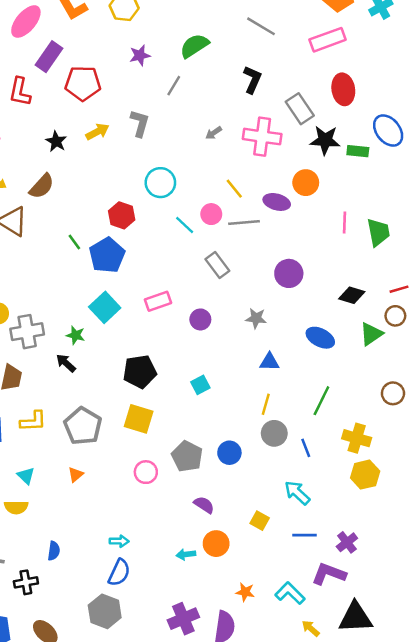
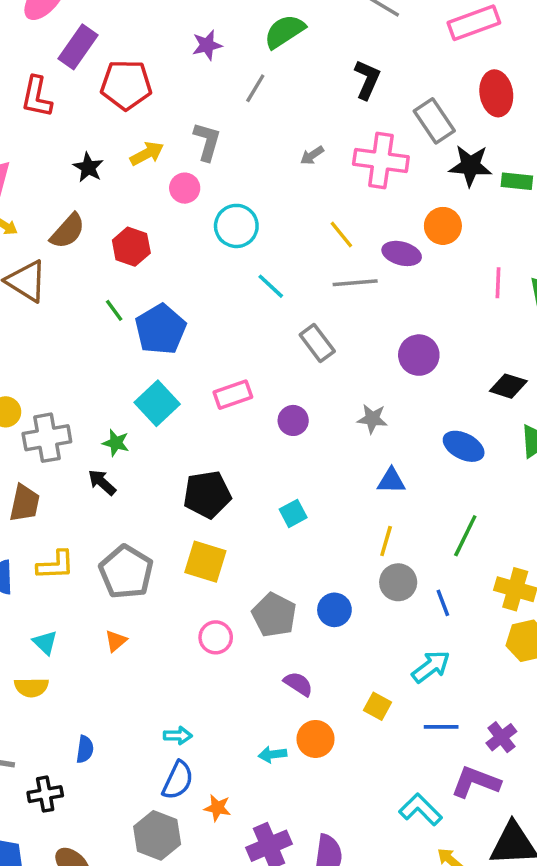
pink circle: (211, 214) -> (185, 188), moved
red hexagon: (122, 215) -> (131, 247), moved
cyan arrow: (297, 493) -> (431, 667), turned 100
orange star: (245, 592) -> (217, 808), moved

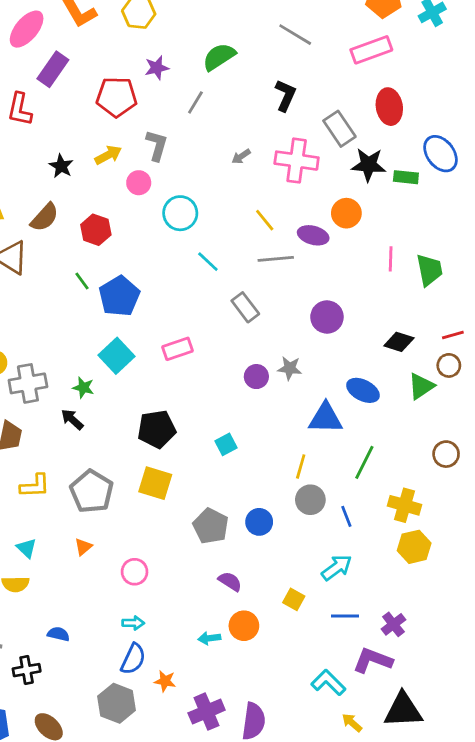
red pentagon: (126, 85) -> (117, 97), moved
purple circle: (293, 420) -> (256, 377), moved
blue triangle: (391, 481) -> (326, 418), moved, size x1.5
pink circle: (216, 637) -> (135, 572), moved
blue semicircle: (85, 749) -> (58, 634), turned -85

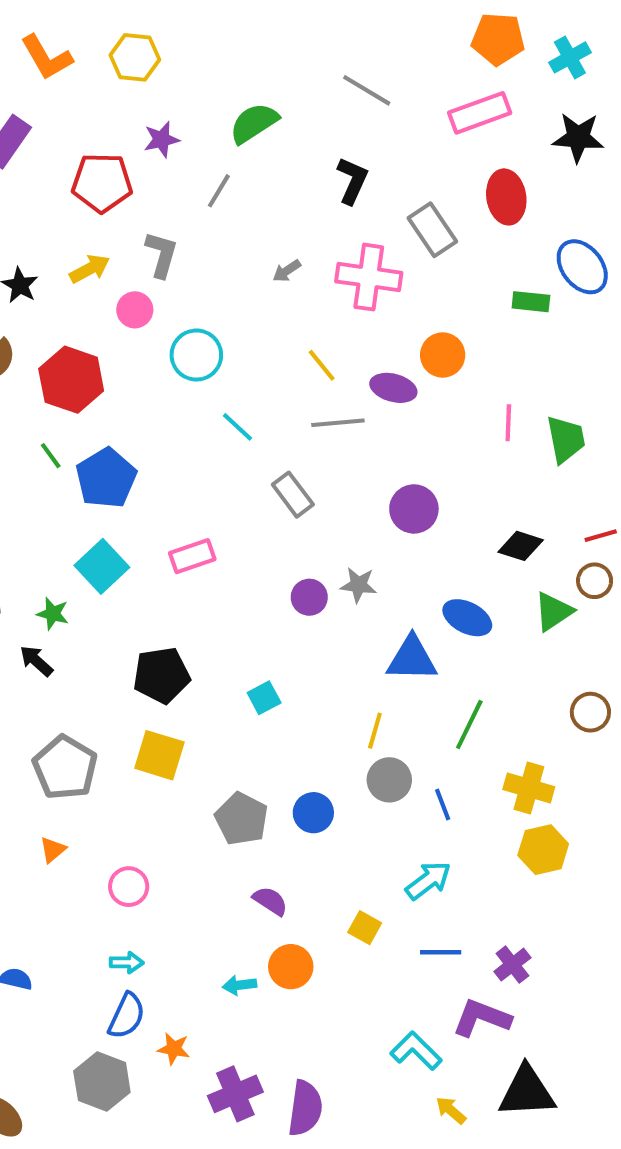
black star: (369, 165) -> (578, 137), moved
red hexagon: (96, 230) -> (71, 380), size x1.4

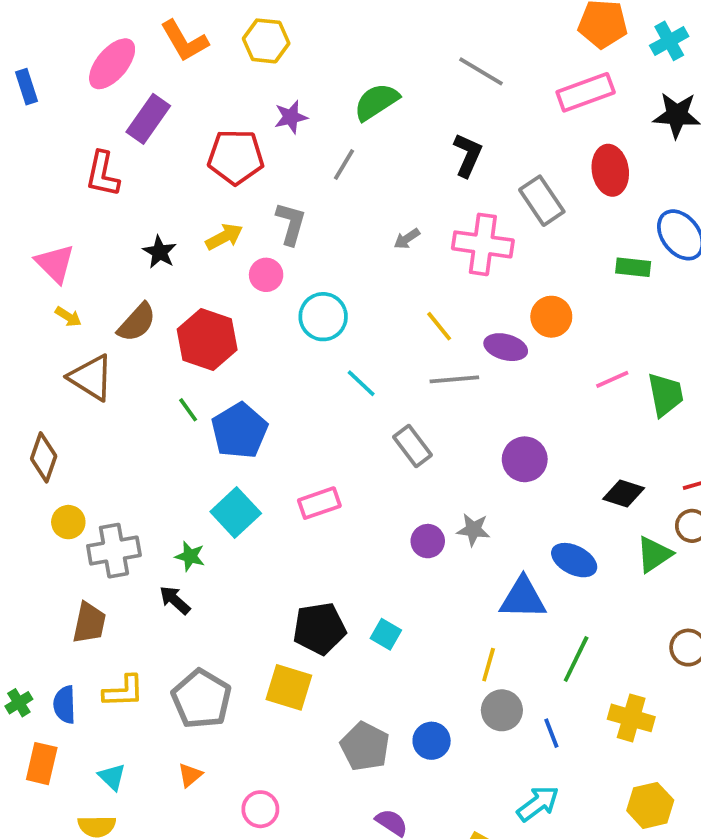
pink line: (508, 423) -> (612, 379), turned 64
black pentagon: (161, 675) -> (319, 629), moved
cyan square: (264, 698) -> (386, 634), turned -32
yellow hexagon: (543, 850) -> (650, 805), moved

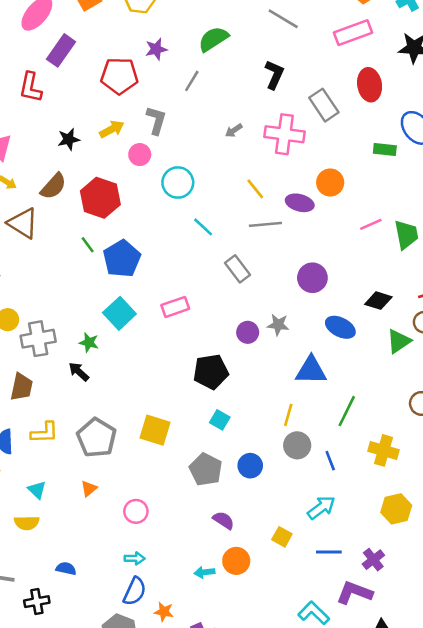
black star: (160, 252) -> (69, 139), turned 30
blue ellipse: (574, 560) -> (340, 327), moved
black pentagon: (319, 629) -> (211, 372), moved
cyan square: (386, 634) -> (220, 420), moved

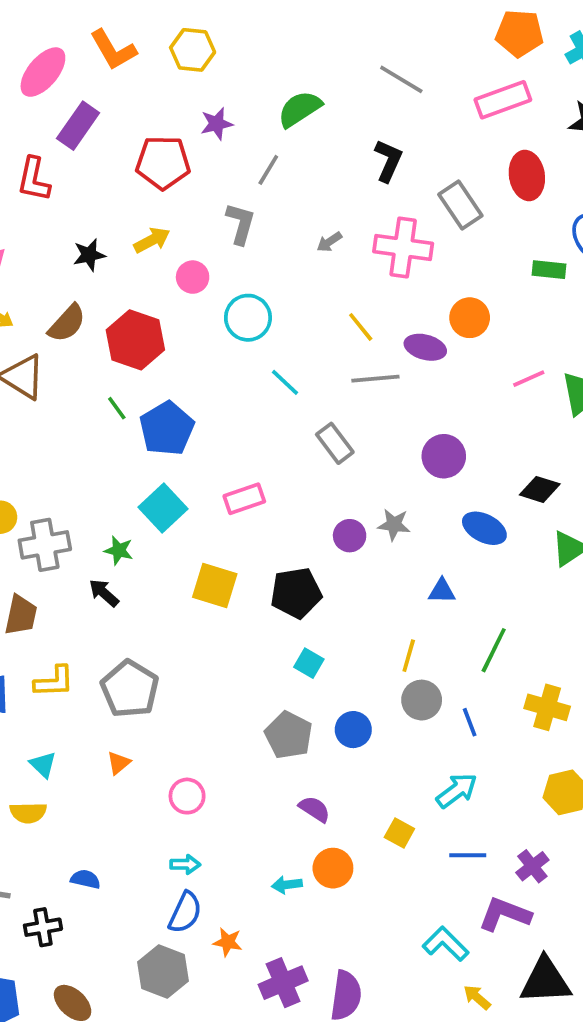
gray L-shape: (156, 120) -> (241, 223), moved
blue triangle: (311, 370) -> (442, 591), size x0.6
yellow square: (155, 430) -> (215, 586), moved

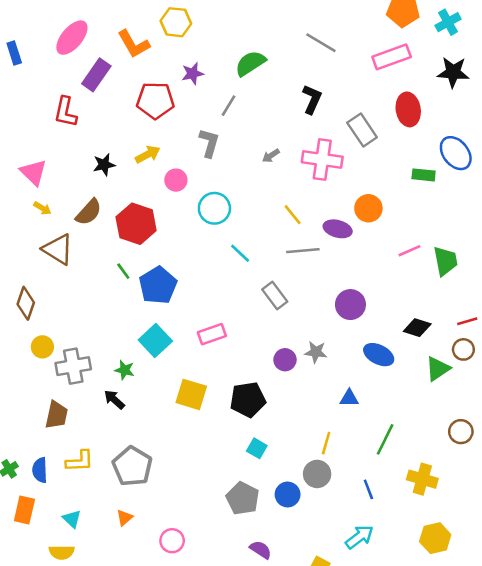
orange L-shape: (113, 50) -> (134, 44), moved
gray circle: (422, 700) -> (317, 474), moved

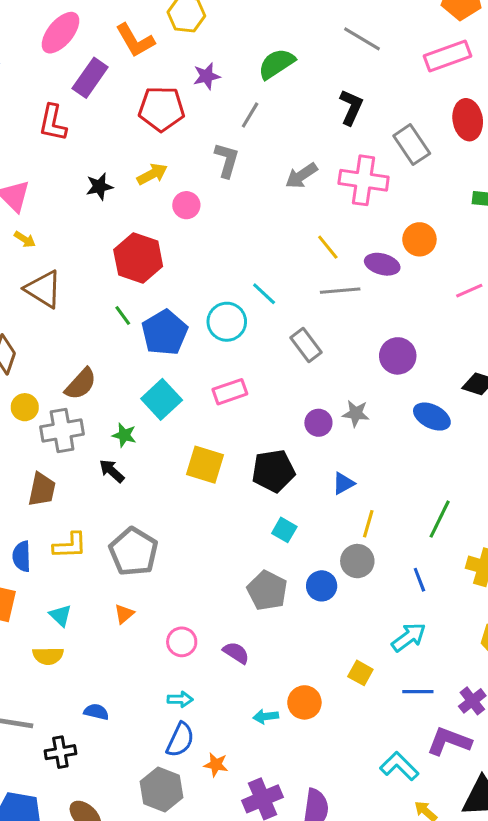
gray arrow: (271, 156) -> (301, 176), size x1.5
cyan circle: (214, 208) -> (227, 322), moved
brown semicircle: (89, 212) -> (81, 384), moved
blue triangle: (349, 398) -> (343, 483), moved, turned -30
purple semicircle: (261, 550) -> (236, 653), moved

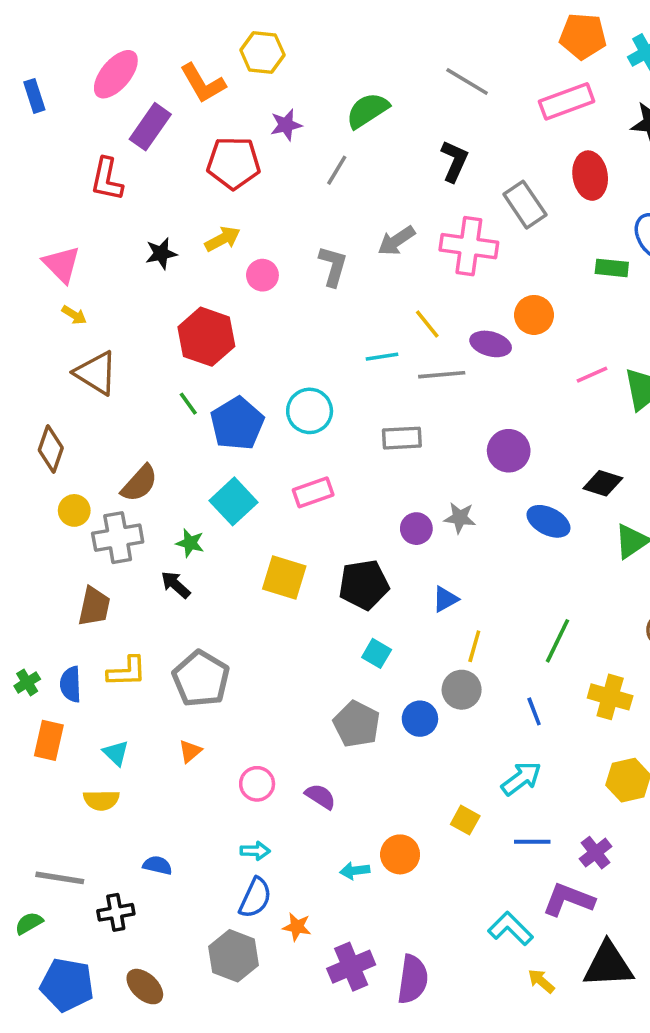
gray L-shape: (227, 160) -> (333, 266), moved
cyan line: (264, 294) -> (382, 357), moved, turned -52
gray rectangle: (306, 345) -> (402, 438), turned -56

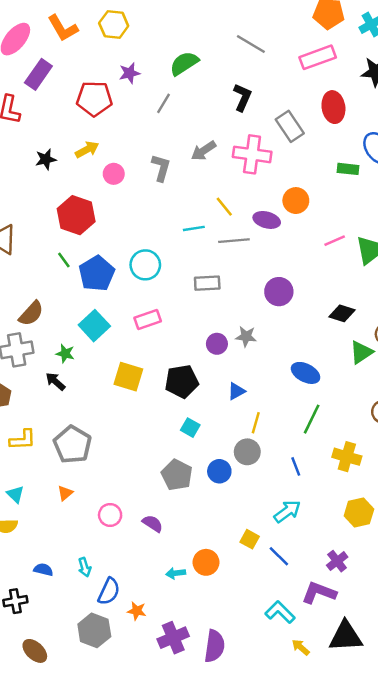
orange L-shape: (203, 83) -> (63, 28), moved
blue ellipse: (548, 521) -> (306, 373), moved
blue line: (532, 842) -> (279, 556), moved, turned 45
cyan arrow: (255, 851) -> (85, 567), moved, turned 72

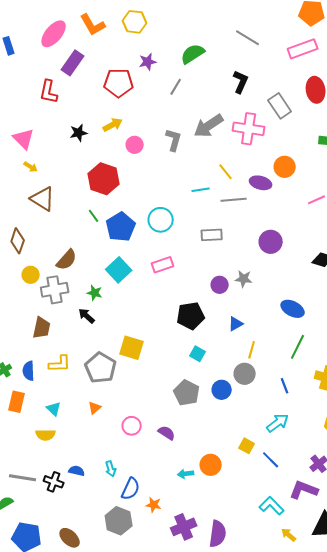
gray arrow: (204, 151) -> (209, 126), size x1.4
yellow square: (128, 377) -> (132, 348), moved
black cross: (15, 601) -> (54, 482), moved, turned 30

